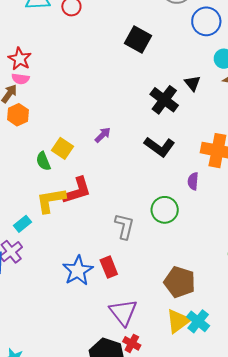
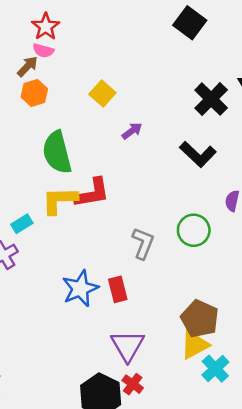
yellow square: (62, 148) -> (102, 94), moved
green semicircle: (43, 161) -> (57, 152), size x1.8
yellow triangle: (178, 321) -> (195, 345), moved

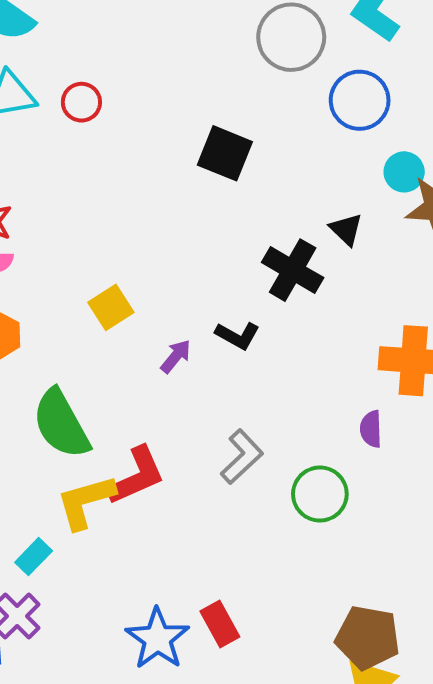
yellow square: (102, 94) -> (111, 307), turned 30
black L-shape: (198, 154) -> (238, 336), moved, size x0.7
gray L-shape: (143, 243) -> (242, 457), moved, turned 40

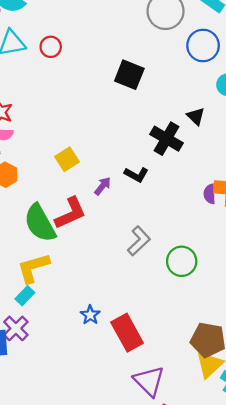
purple semicircle: (371, 429) -> (210, 194), moved
red L-shape: (137, 476) -> (70, 213), moved
yellow L-shape: (86, 502) -> (33, 268), moved
red rectangle: (220, 624) -> (127, 333), size x1.5
blue star: (158, 639) -> (90, 315), moved, size x0.6

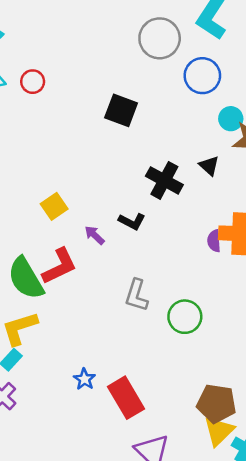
black triangle: (196, 116) -> (209, 166), moved
purple arrow: (103, 186) -> (95, 235), turned -84
gray L-shape: (139, 241) -> (137, 295), turned 152

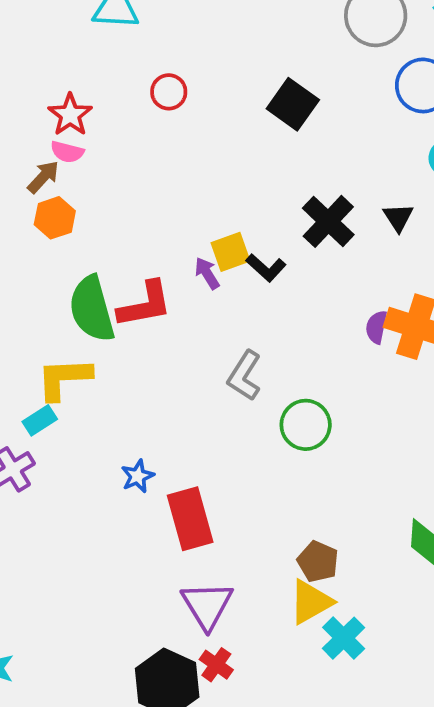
red circle: (33, 82) -> (169, 92), moved
yellow square: (54, 206) -> (231, 252), moved
brown pentagon: (216, 403) -> (318, 562), size x0.7

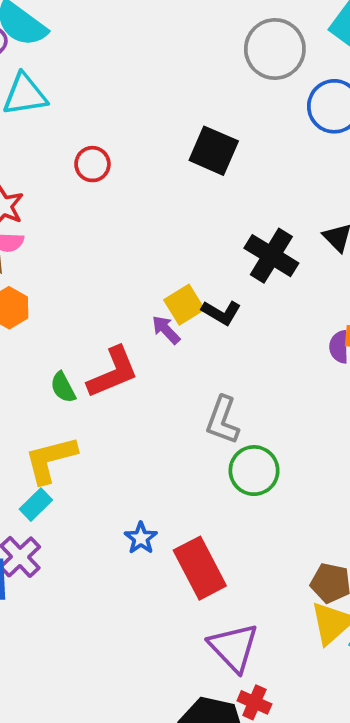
green semicircle: (92, 309) -> (63, 387), size x0.5
green circle: (306, 425) -> (254, 471), moved

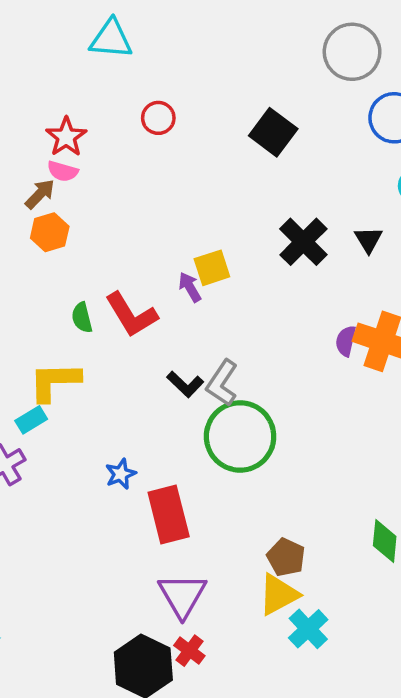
black L-shape: (221, 313) -> (185, 384), moved
red L-shape: (113, 372) -> (131, 315), turned 68
green circle: (254, 471) -> (240, 436), size x1.5

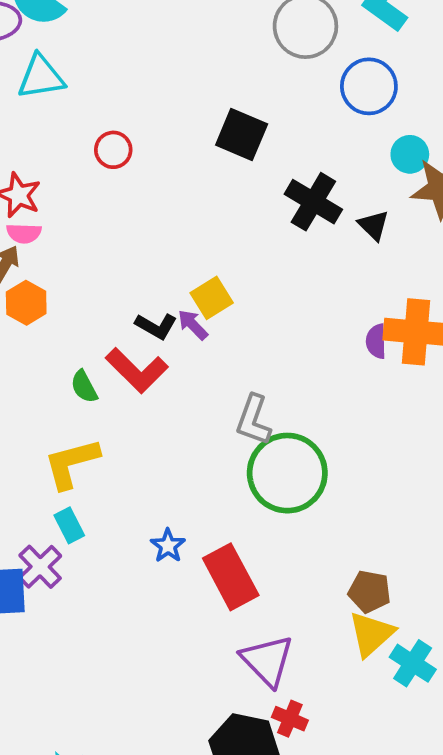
black cross: (303, 242) -> (313, 202), moved
black L-shape: (185, 384) -> (156, 326), moved
cyan rectangle: (31, 420) -> (69, 525), moved, turned -72

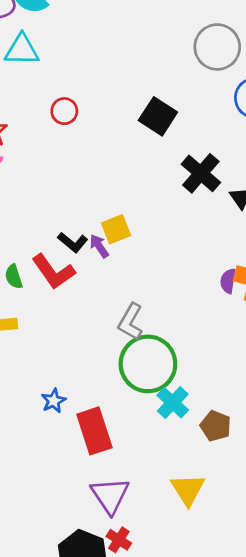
brown pentagon: (369, 592) -> (216, 426), moved
yellow triangle: (371, 634) -> (188, 490), turned -30
cyan cross: (413, 663) -> (173, 403), moved

